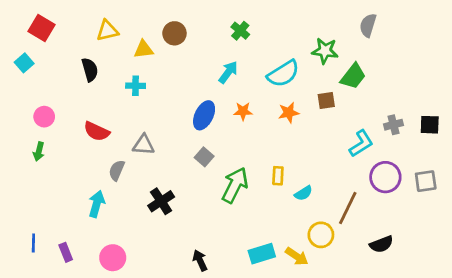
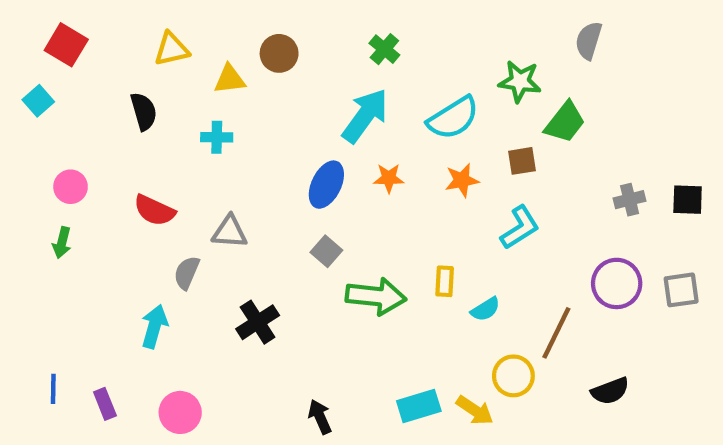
cyan arrow: (228, 72) -> (365, 116), size x1.5
cyan L-shape: (361, 144) -> (520, 228), moved
green arrow: (235, 185) -> (376, 296), turned 69

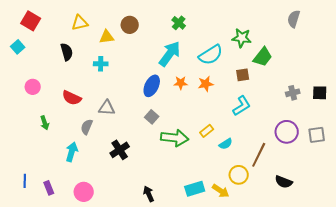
gray semicircle: (589, 41) -> (294, 19), moved
orange star: (462, 180) -> (206, 84), moved
green arrow: (62, 243) -> (45, 123), moved, turned -32
yellow rectangle: (445, 281) -> (207, 131), turned 48
black semicircle: (610, 391) -> (284, 182), turned 42

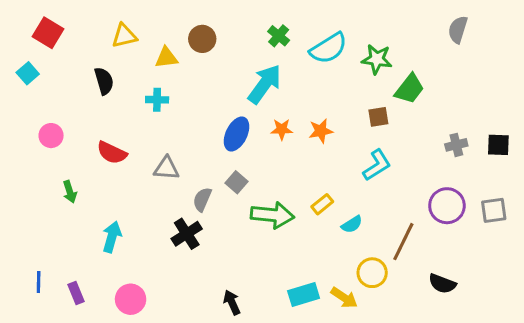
cyan semicircle: (211, 55) -> (328, 48), moved
gray semicircle: (87, 127) -> (202, 199), moved

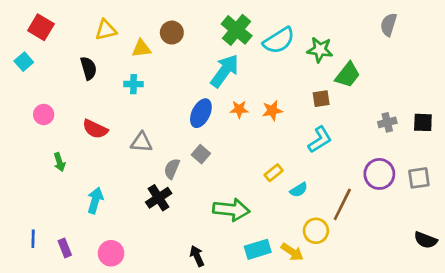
green cross: (279, 36) -> (237, 30), size x1.6
green arrow: (272, 215) -> (231, 210), moved
black semicircle: (442, 284) -> (426, 240), moved

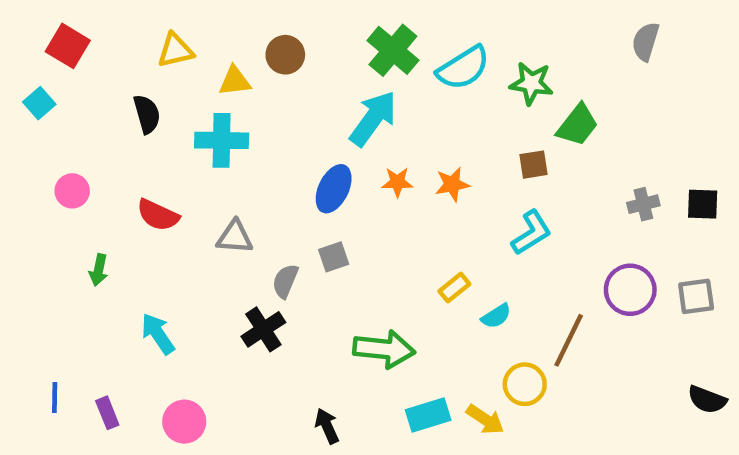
cyan cross: (133, 84) -> (222, 140), size x1.6
gray square: (201, 154) -> (334, 257), turned 30
green arrow: (59, 162) -> (99, 270), turned 30
cyan arrow: (95, 200) -> (158, 334), turned -50

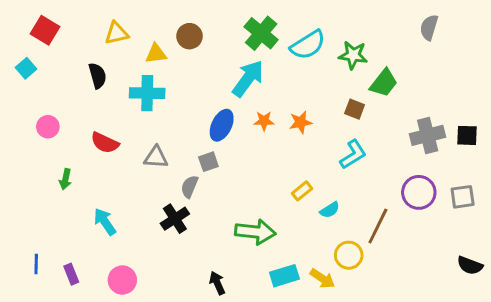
brown square: (534, 165) -> (355, 109), turned 30
gray cross: (643, 204) -> (428, 135), size x1.6
gray square: (334, 257) -> (208, 162), moved

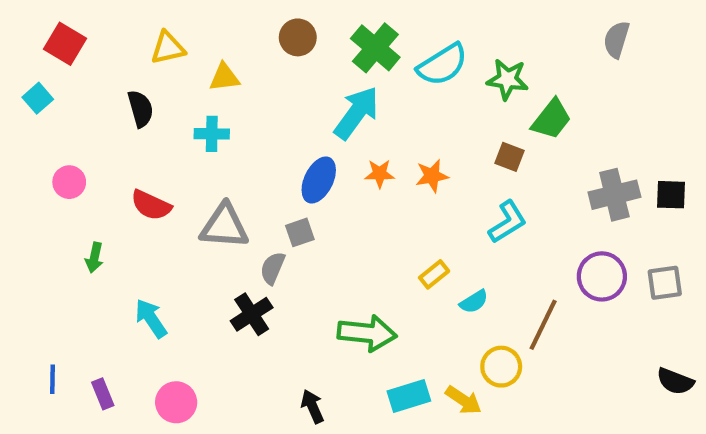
brown circle: (190, 36) -> (298, 37), moved
cyan cross: (147, 93) -> (212, 134), size x0.7
gray triangle: (156, 157) -> (224, 226), size x1.4

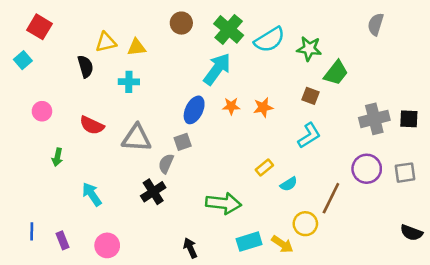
yellow triangle: (168, 48) -> (106, 42), moved

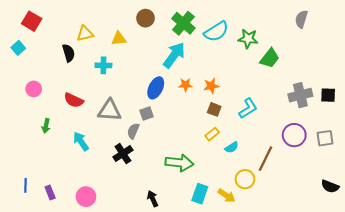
yellow triangle: (137, 47) -> (119, 39), moved
brown square: (310, 96) -> (214, 109), moved
cyan arrow: (92, 194) -> (81, 141), moved
cyan rectangle: (249, 242) -> (200, 194), turned -54

